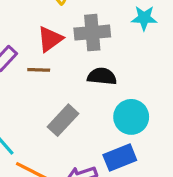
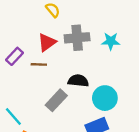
cyan star: (144, 18) -> (111, 41), moved
black semicircle: (102, 76) -> (78, 81), moved

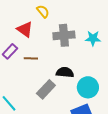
red triangle: (47, 42) -> (25, 29), moved, turned -48

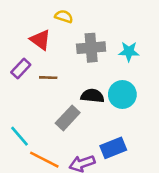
yellow semicircle: (43, 11) -> (64, 16), turned -32
cyan circle: (88, 87) -> (122, 95), moved

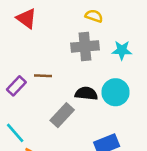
yellow semicircle: (64, 16) -> (94, 16), moved
red triangle: (40, 40) -> (27, 19), moved
purple rectangle: (21, 68) -> (16, 86), moved

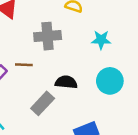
gray cross: (85, 46) -> (48, 36), moved
cyan circle: (115, 92) -> (110, 81), moved

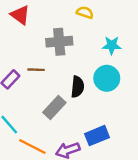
cyan circle: (110, 81) -> (107, 78), moved
black semicircle: (66, 82) -> (77, 87), turned 90

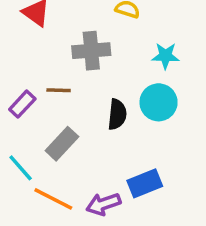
gray rectangle: (54, 108) -> (62, 144), moved

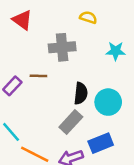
cyan circle: (159, 102) -> (108, 102), moved
gray rectangle: (62, 144) -> (71, 122), moved

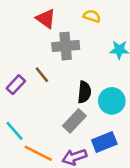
red triangle: (22, 20) -> (46, 19), moved
brown line: (38, 76) -> (42, 75), turned 49

